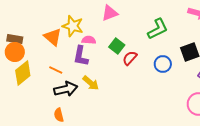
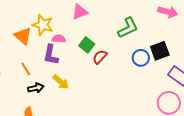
blue circle: (163, 64) -> (141, 58), moved
orange line: (56, 70) -> (26, 69), turned 32
black arrow: (66, 89) -> (36, 88), size x0.7

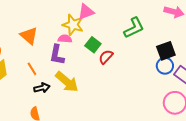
yellow star: (43, 25) -> (73, 25), moved
blue circle: (141, 58) -> (165, 66), moved
yellow arrow: (61, 82) -> (67, 82), size x1.4

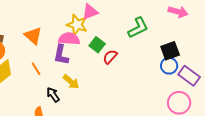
pink semicircle: (65, 39) -> (69, 39), size x1.5
yellow arrow: (67, 82) -> (71, 82), size x0.7
black arrow: (42, 88) -> (53, 95), moved, turned -112

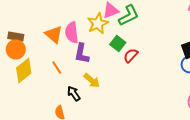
yellow star: (77, 25) -> (98, 23), turned 30
green L-shape: (138, 28) -> (129, 15), moved
pink semicircle: (69, 39) -> (72, 32), moved, turned -100

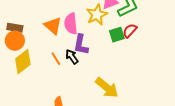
green square: (118, 43) -> (117, 35), turned 35
red semicircle: (131, 55) -> (130, 31), moved
yellow arrow: (92, 80) -> (107, 88), moved, size x1.4
black arrow: (74, 93) -> (72, 57), moved

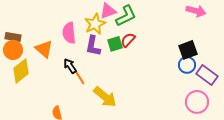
orange triangle: (53, 26) -> (44, 49), moved
purple L-shape: (81, 45) -> (93, 46), moved
orange line: (56, 59) -> (80, 78), moved

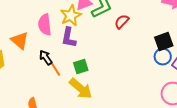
red semicircle: (128, 40) -> (122, 22), moved
green square: (115, 44) -> (81, 67), moved

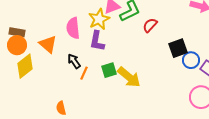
black square: (164, 42) -> (178, 48), moved
orange line: (56, 70) -> (84, 73), turned 56
yellow arrow: (81, 89) -> (129, 77), moved

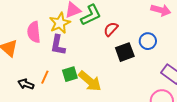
black square: (178, 48) -> (125, 52), moved
blue circle: (191, 60) -> (148, 41), moved
black arrow: (74, 61) -> (26, 84), moved, turned -35

